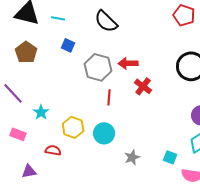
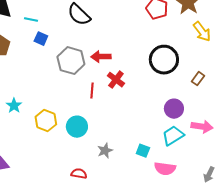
cyan line: (58, 18) -> (31, 20), moved
red line: (109, 97) -> (92, 91), moved
red semicircle: (53, 150) -> (79, 174), moved

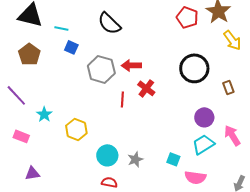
brown rectangle: (198, 79) -> (228, 87), turned -56
cyan circle: (77, 127) -> (107, 155), moved
pink arrow: (202, 127) -> (232, 135), turned -130

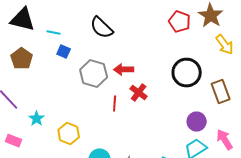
brown rectangle: (228, 87) -> (221, 92), size x1.6

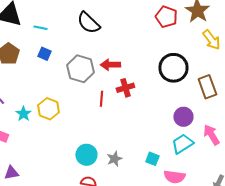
blue square: (64, 52) -> (44, 54), moved
red cross: (139, 93) -> (125, 88), turned 36
yellow hexagon: (69, 134) -> (48, 109), moved

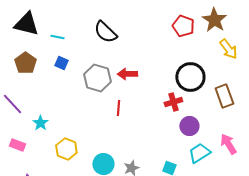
red cross: (125, 88) -> (173, 102), moved
yellow hexagon: (48, 109) -> (66, 149), moved
purple circle: (183, 117) -> (189, 126), moved

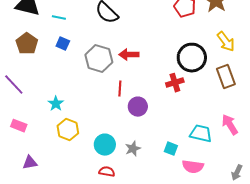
yellow arrow: (228, 49) -> (226, 42), moved
cyan star: (40, 123) -> (56, 104), moved
purple circle: (189, 126) -> (138, 107), moved
cyan trapezoid: (199, 153) -> (201, 134), turned 45

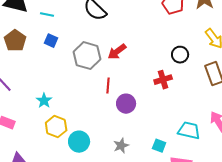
red arrow: (129, 55) -> (117, 52), turned -36
black circle: (192, 58) -> (180, 55), size x0.6
cyan circle: (105, 145) -> (79, 142), moved

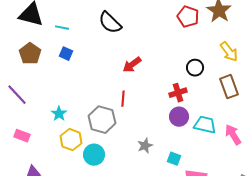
gray hexagon: (87, 56) -> (102, 120), moved
purple circle: (126, 104) -> (179, 117), moved
cyan trapezoid: (189, 131) -> (205, 125), moved
gray star: (121, 146) -> (145, 146), moved

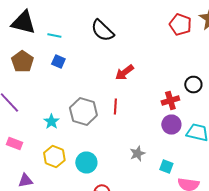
black circle: (195, 68) -> (193, 84), moved
gray hexagon: (102, 120) -> (83, 112), moved
yellow hexagon: (71, 140) -> (54, 156), moved

